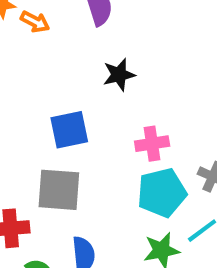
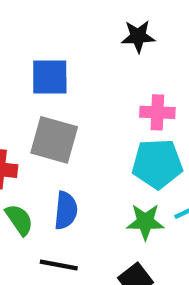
blue square: (69, 130) -> (50, 77), moved

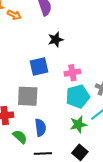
blue square: (50, 77) -> (39, 67), moved

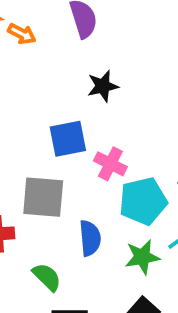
pink cross: (72, 73) -> (110, 164), moved, turned 35
blue semicircle: (40, 128) -> (90, 238), moved
green semicircle: (20, 137) -> (47, 277), moved

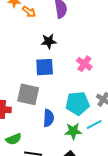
black star: (103, 86) -> (49, 41), moved
pink cross: (110, 164) -> (84, 64), moved
green semicircle: (47, 277) -> (14, 139), moved, turned 105

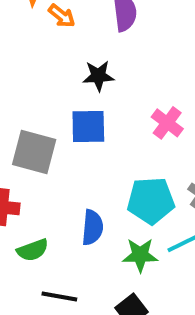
gray square: (28, 94) -> (34, 152), moved
green semicircle: (14, 139) -> (33, 250), moved

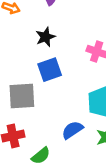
blue semicircle: (92, 227) -> (72, 130), turned -110

